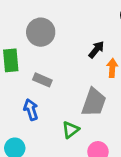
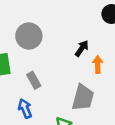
gray rectangle: (42, 80) -> (34, 80), turned 42

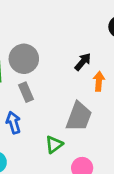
gray circle: (29, 36) -> (24, 59), moved

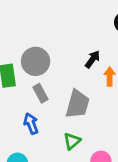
gray trapezoid: (79, 117) -> (78, 104), moved

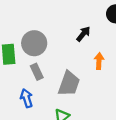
black arrow: (93, 59) -> (83, 34), moved

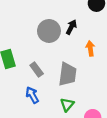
gray circle: (34, 43) -> (49, 31), moved

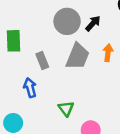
gray trapezoid: (68, 74) -> (78, 56), moved
green triangle: (67, 105) -> (66, 108), turned -32

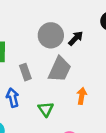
orange arrow: (108, 53) -> (82, 96), moved
green triangle: (66, 108) -> (46, 109), moved

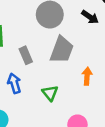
black arrow: (76, 38) -> (90, 17), moved, turned 84

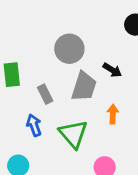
black arrow: (90, 17) -> (112, 70), moved
green triangle: (50, 93) -> (73, 134), size x1.6

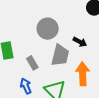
orange arrow: (113, 114) -> (83, 74), size x1.6

